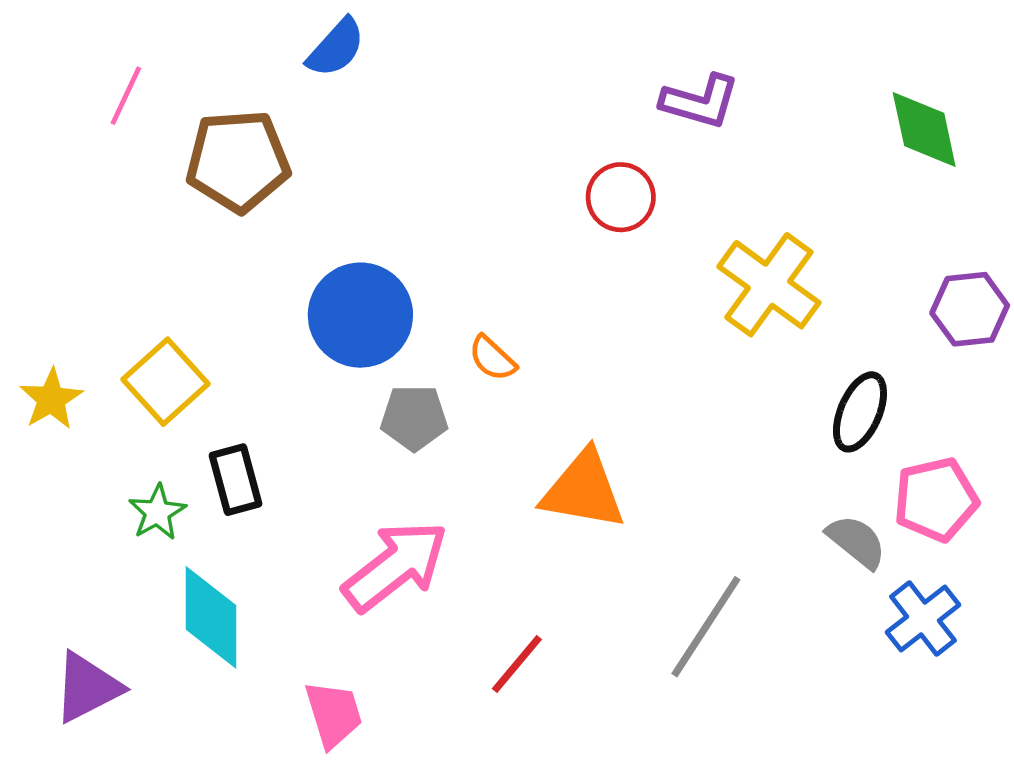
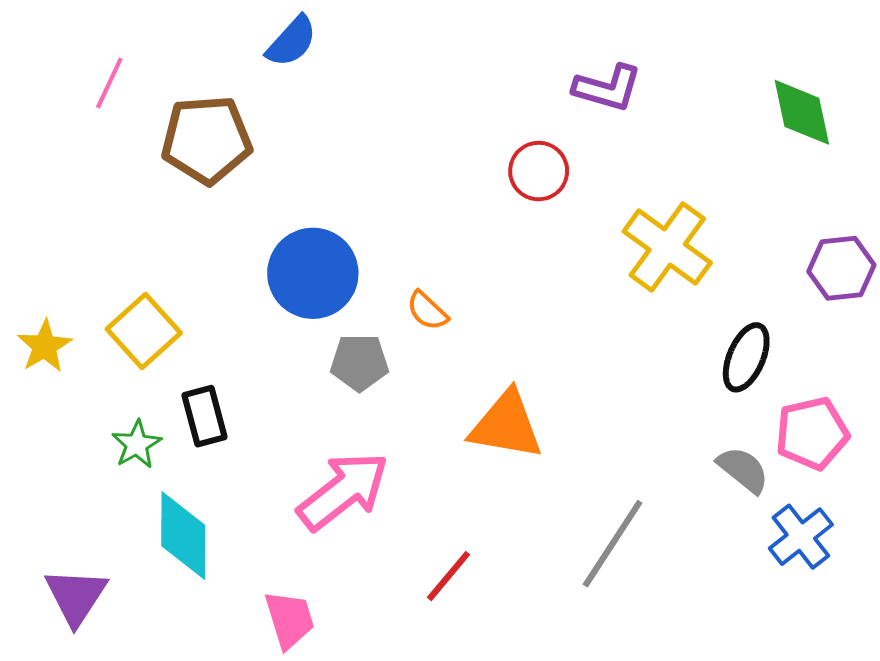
purple triangle: (87, 687) -> (76, 596), turned -30

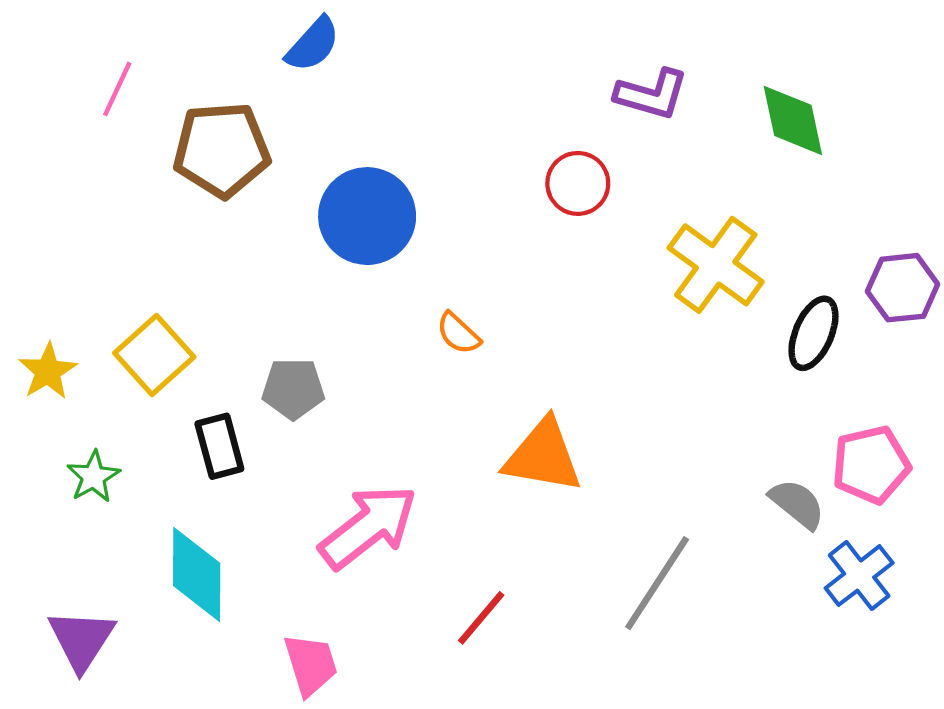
green diamond: (802, 112) -> (793, 120), moved
blue circle: (313, 273) -> (367, 216), moved
black ellipse: (746, 357) -> (813, 333), moved
gray pentagon: (359, 362) -> (293, 389), moved
green star: (137, 444) -> (93, 477), moved

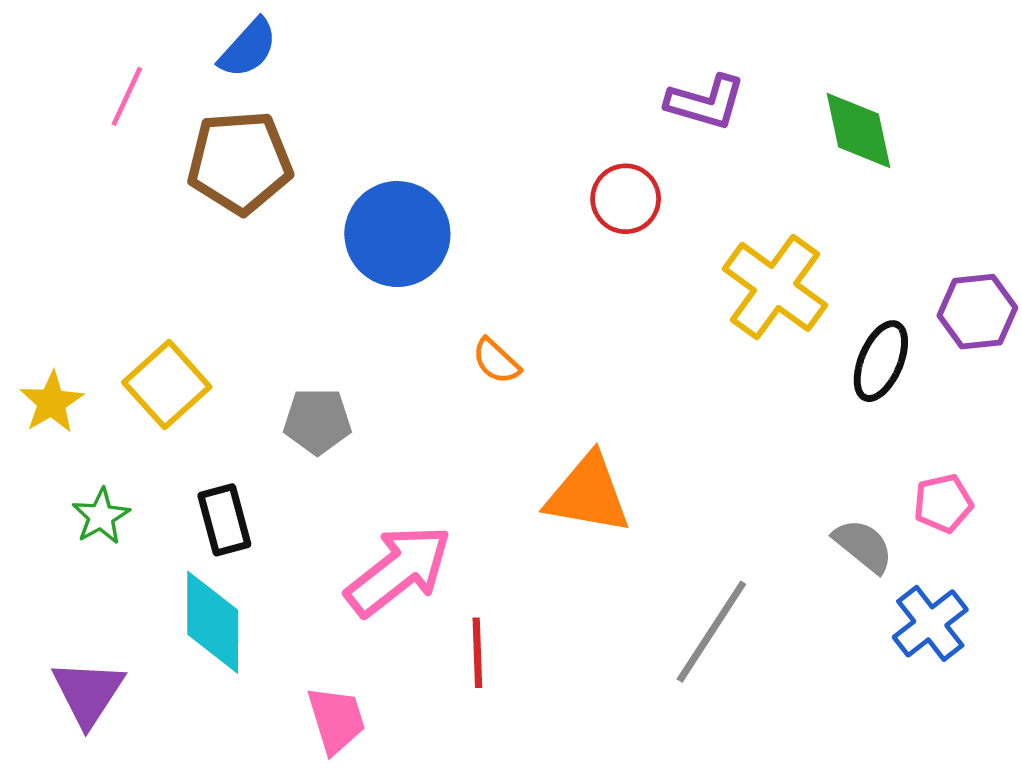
blue semicircle: (313, 44) -> (248, 48), moved
black rectangle: (219, 446) -> (224, 520), moved
pink pentagon: (871, 465) -> (943, 503), size x0.7
red line: (481, 618) -> (477, 653), moved, turned -42

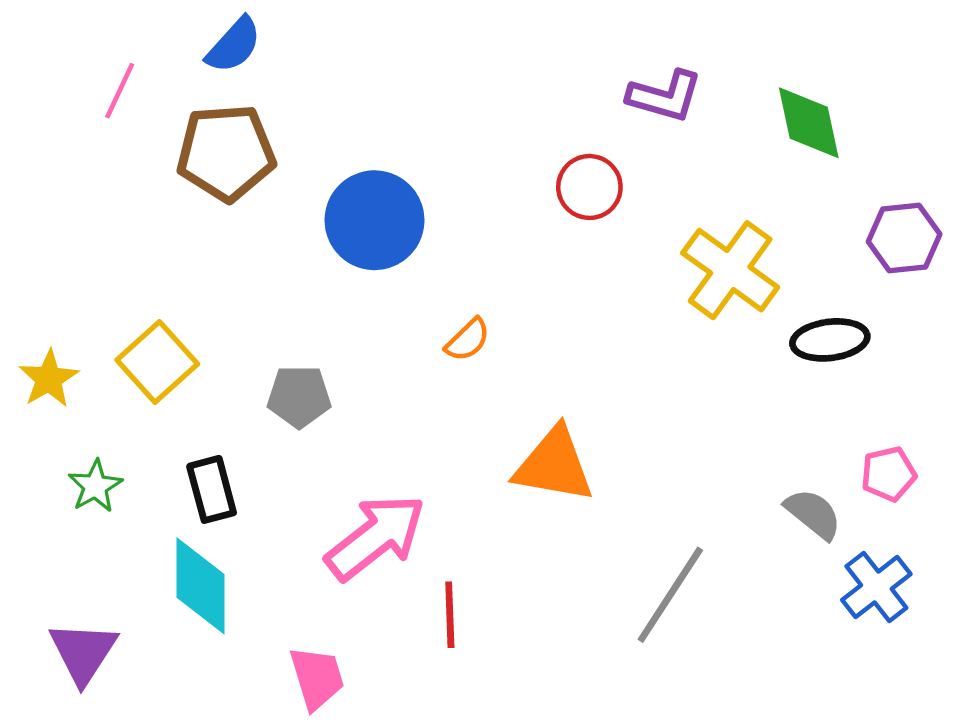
purple hexagon: (977, 312) -> (904, 238), moved
orange semicircle: (496, 361) -> (468, 340), turned -87
black ellipse: (881, 361) -> (830, 340), turned 60

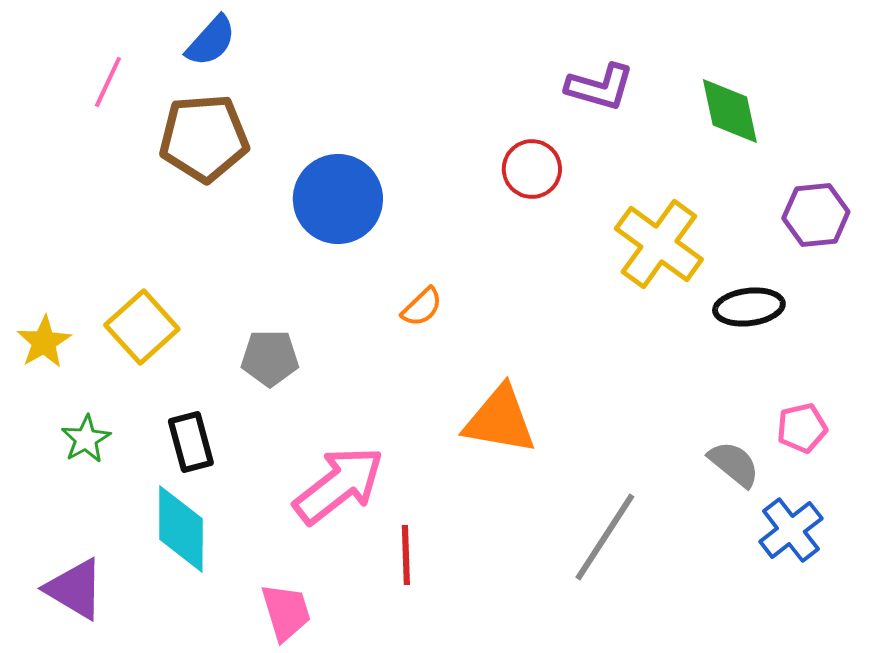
purple triangle: (83, 652) -> (75, 589), turned -32

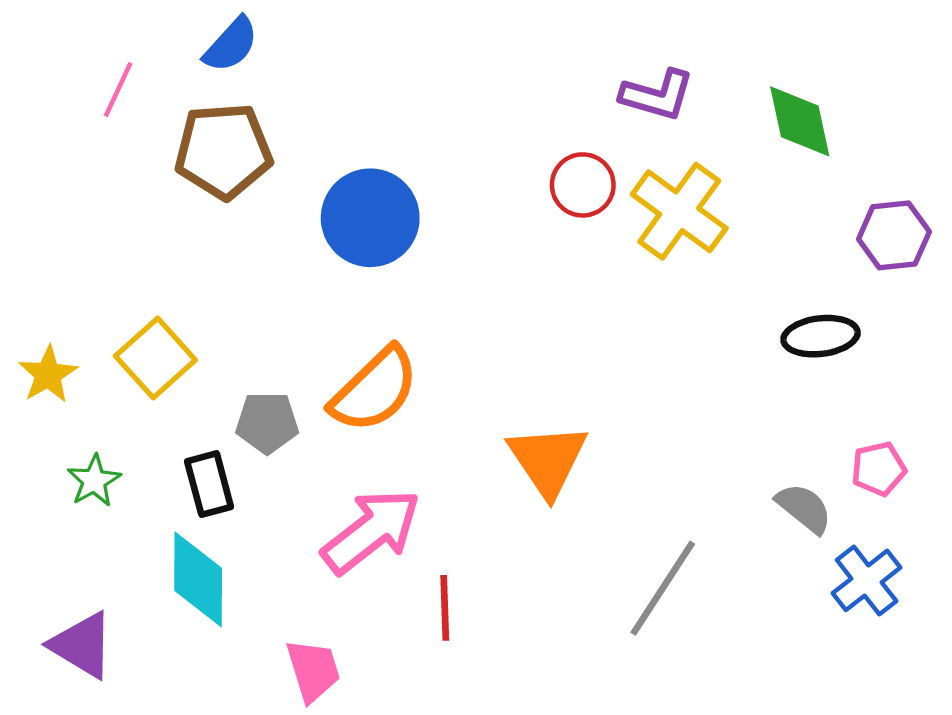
yellow cross: (659, 244) -> (679, 211), moved
orange semicircle: (422, 307) -> (375, 390), moved, size x2.0
gray pentagon: (270, 358) -> (267, 423), moved
orange triangle: (500, 420) -> (548, 460), turned 46

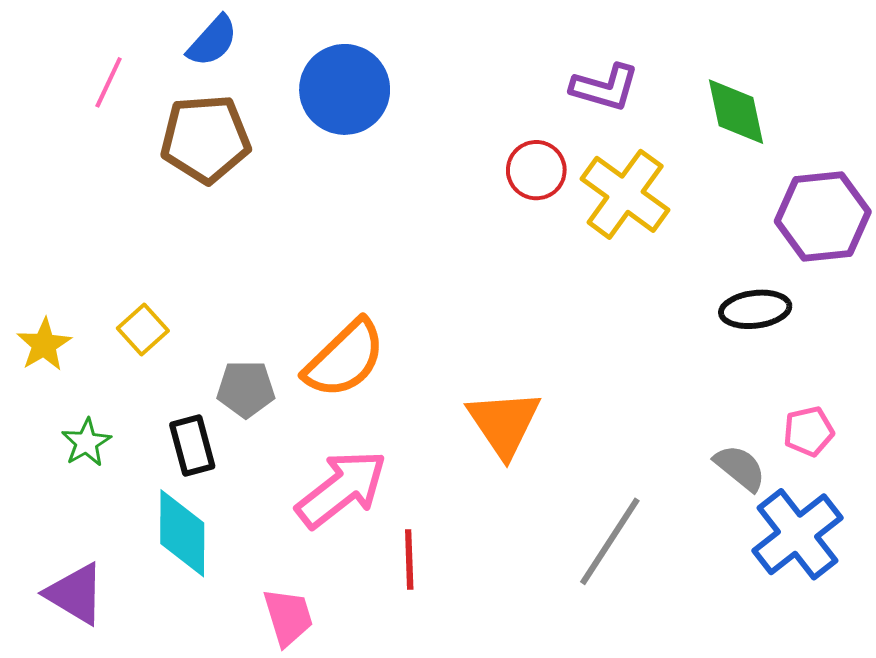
blue circle: (370, 218) -> (345, 89), moved
purple hexagon: (894, 235) -> (823, 217), size x1.4
yellow square: (155, 358) -> (143, 330), size x0.7
blue cross: (867, 580) -> (798, 534), size x1.4

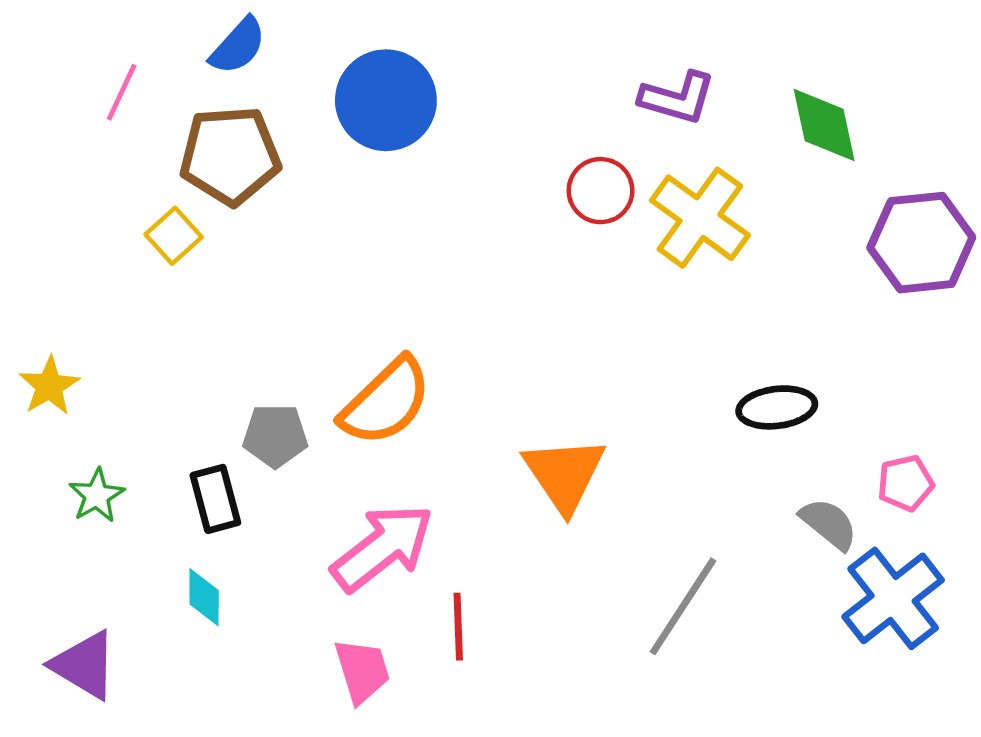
black ellipse: (755, 309) -> (777, 407), moved
yellow square: (143, 330) -> (174, 236), moved
cyan diamond: (182, 533) -> (204, 597), size x0.6
pink trapezoid: (288, 617) -> (362, 671), moved

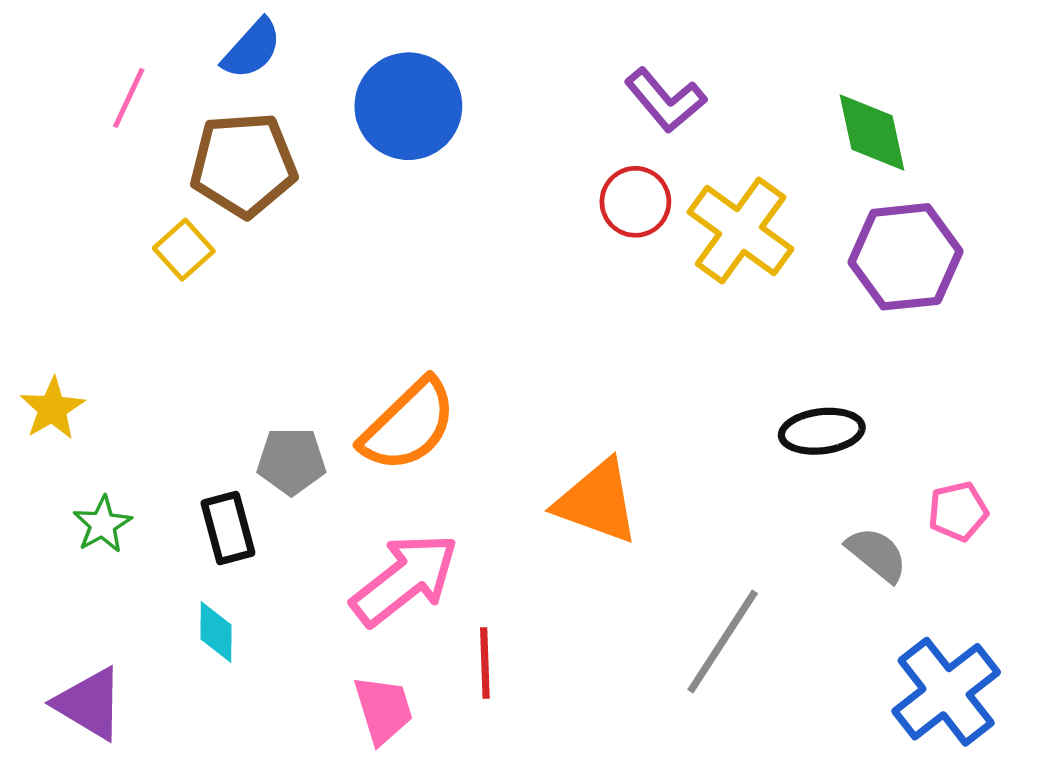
purple L-shape: (677, 98) -> (665, 100), moved, turned 34
purple hexagon: (921, 243) -> (905, 257), moved
orange triangle: (564, 474) -> (597, 502), turned -36
blue cross: (893, 598) -> (946, 692), moved

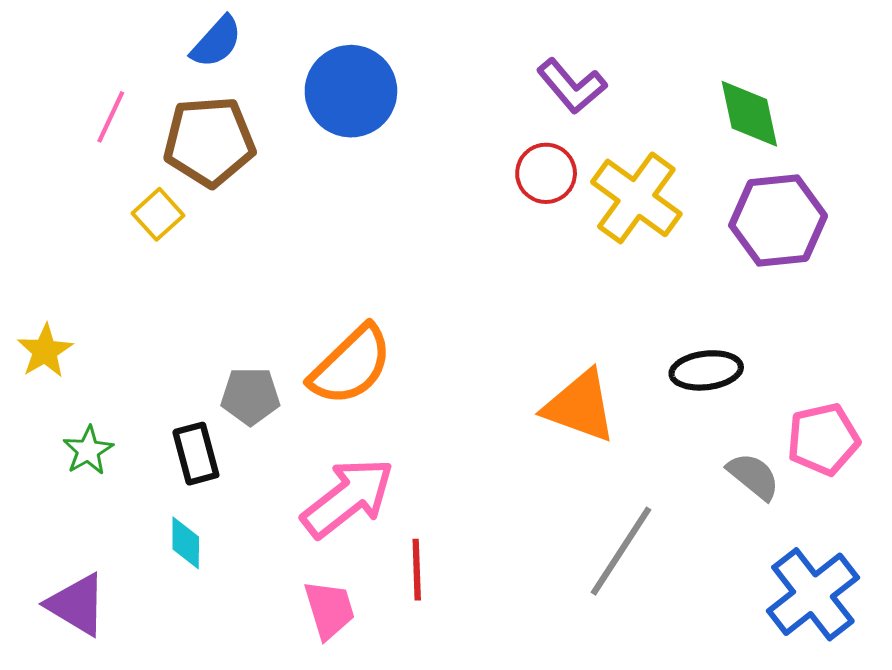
pink line: (129, 98) -> (111, 117), moved
orange triangle: (597, 502) -> (580, 406), moved
pink pentagon: (958, 511) -> (823, 439), size x1.4

